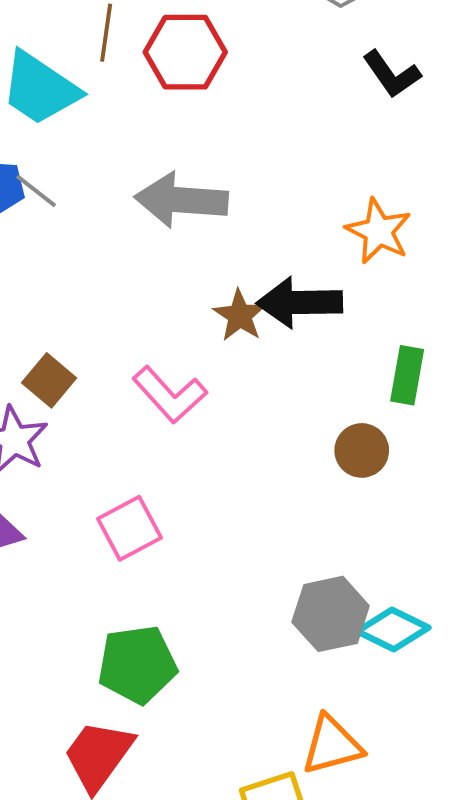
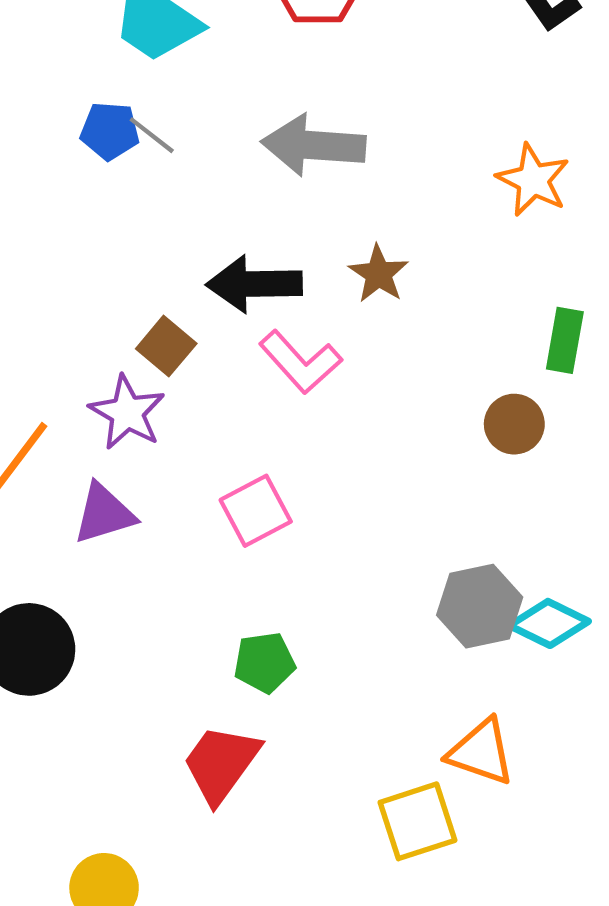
black arrow: (299, 303) -> (254, 284), moved
green pentagon: (137, 665) -> (264, 662), size x0.7
orange triangle: (332, 745) -> (481, 752), turned 34

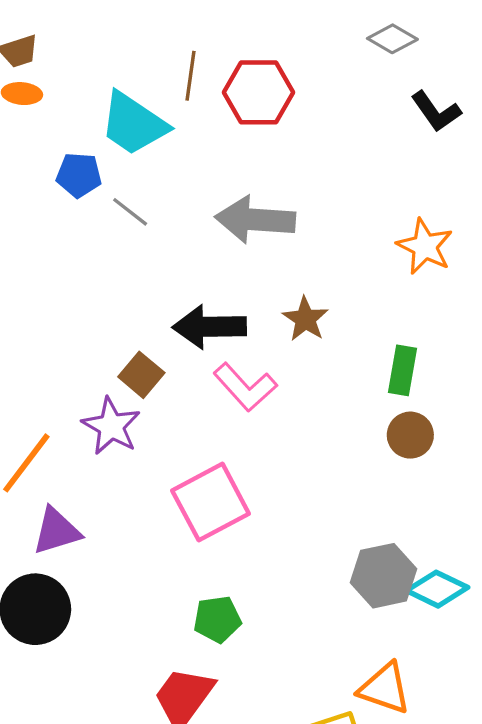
blue pentagon: (110, 131) -> (79, 175), moved
green rectangle: (565, 340) -> (403, 370), moved
pink square: (256, 511) -> (211, 502), size x1.4
purple triangle: (104, 514) -> (57, 531), moved

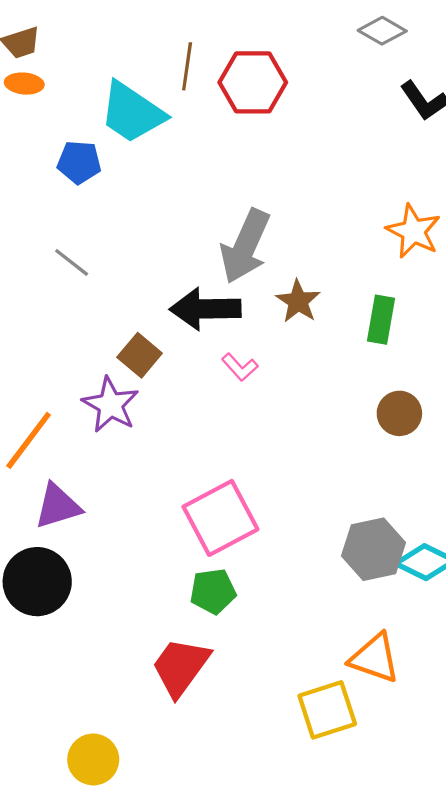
gray line: (130, 212) -> (72, 262), moved
gray arrow: (255, 220) -> (245, 246), moved, turned -70
green rectangle: (403, 370) -> (381, 320), moved
pink L-shape: (245, 387) -> (240, 367), size x0.6
pink square: (211, 502) -> (220, 518), moved

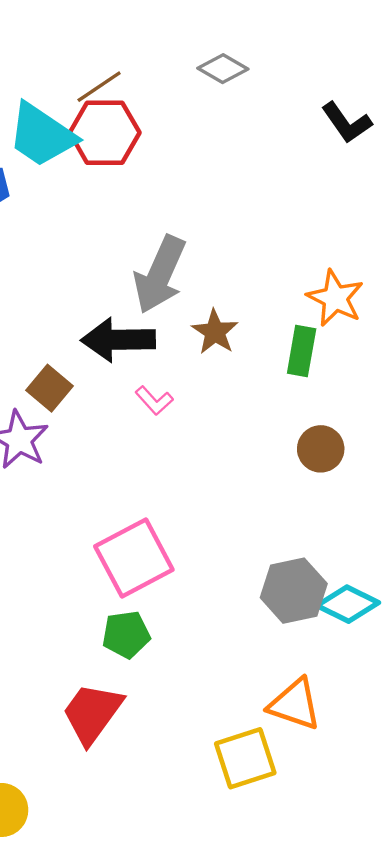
gray diamond: (382, 31) -> (223, 69), moved
brown line: (187, 66) -> (99, 87), turned 48
red hexagon: (253, 82) -> (105, 133), moved
orange star: (413, 231) -> (335, 298), moved

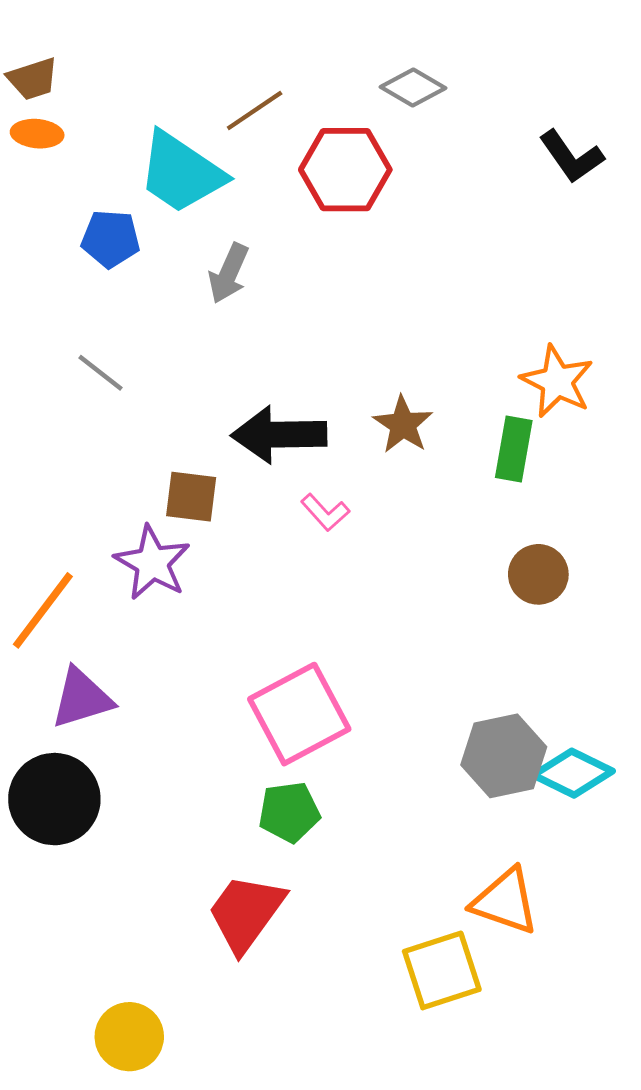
red hexagon: (105, 133) -> (345, 170), moved
gray arrow: (160, 274) -> (229, 273), moved, size x0.6
brown square: (50, 388) -> (191, 497), turned -33

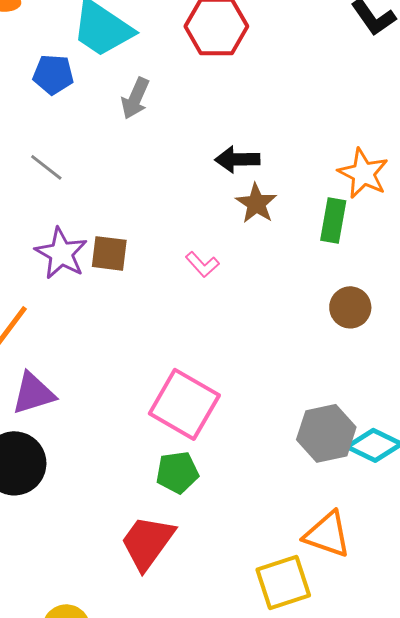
black arrow: (279, 435) -> (237, 159), moved, size x0.7
purple star: (152, 563) -> (61, 253), moved
pink square: (299, 714) -> (184, 404), turned -32

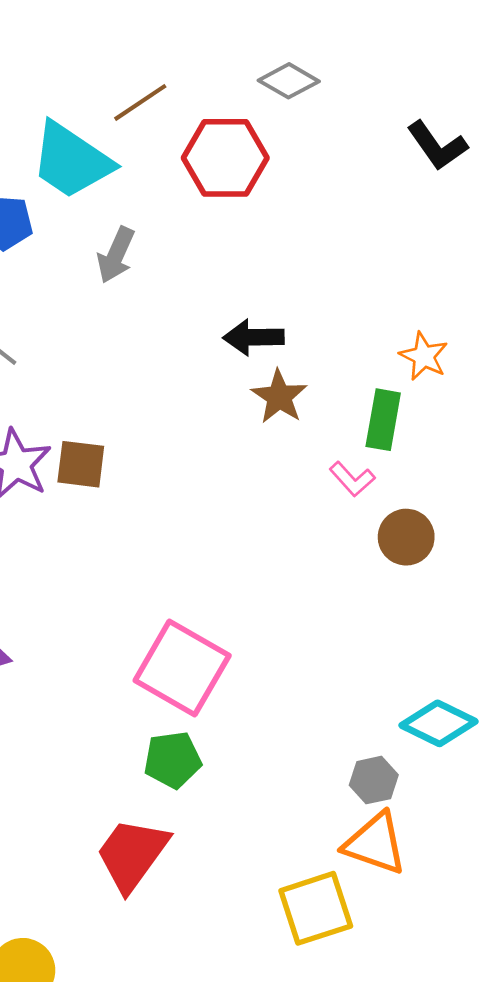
orange star: (363, 173) -> (424, 356), size x0.7
pink L-shape: (202, 264) -> (352, 479), moved
gray hexagon: (326, 433) -> (374, 780), moved, size x0.6

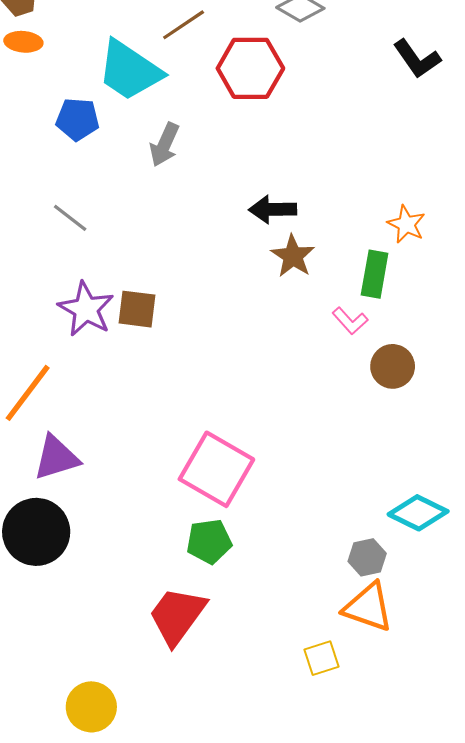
yellow square: (316, 908) -> (322, 658), size x0.6

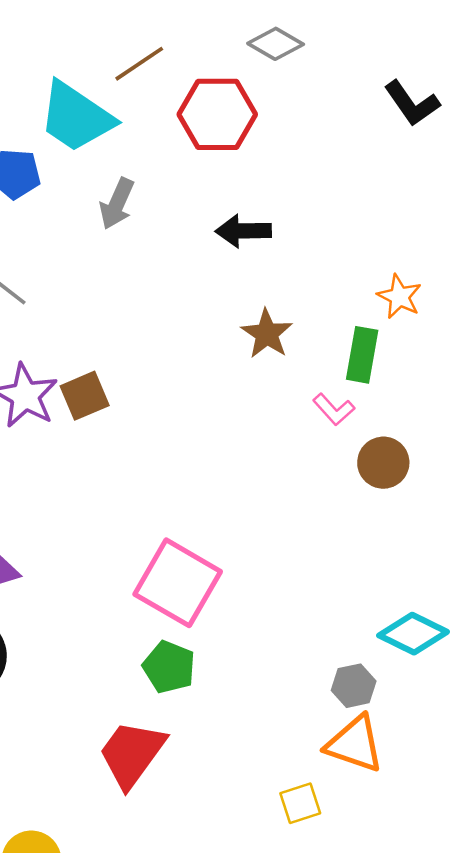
black arrow: (273, 209) -> (243, 231), moved
brown square: (137, 309) -> (85, 396), turned -30
green pentagon: (209, 541) -> (169, 667), turned 30

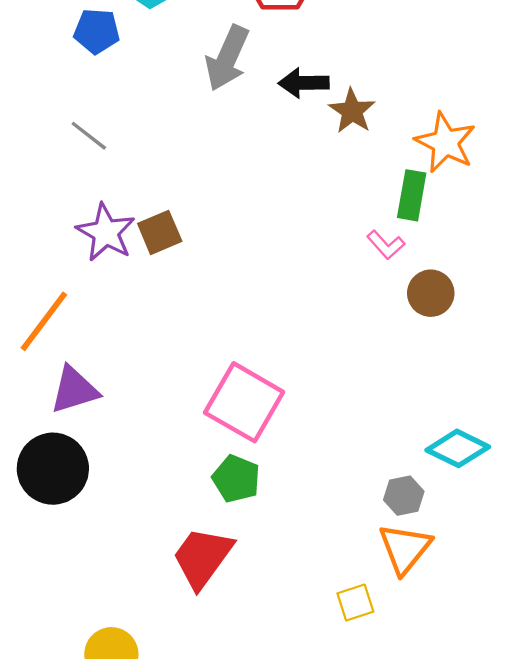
gray arrow: (117, 204) -> (227, 58), moved, size x1.4
orange star: (399, 297) -> (445, 142), size x1.5
brown star: (267, 334) -> (352, 111), moved
orange triangle: (355, 744) -> (405, 548), turned 50

